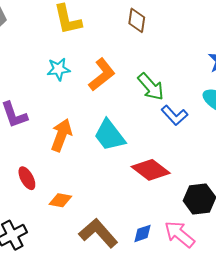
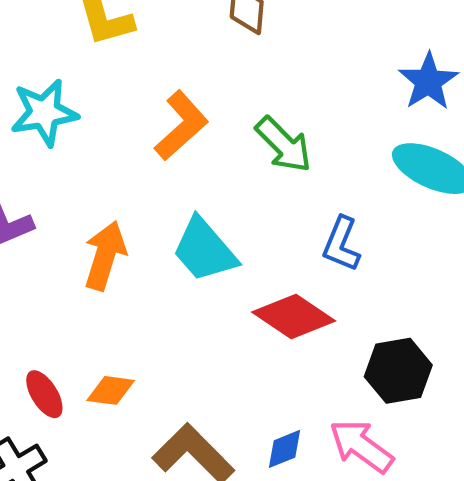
cyan star: (58, 69) -> (44, 113), moved, size x1.4
blue L-shape: (174, 115) -> (341, 244), moved, turned 68
red ellipse: (27, 178) -> (44, 394), moved

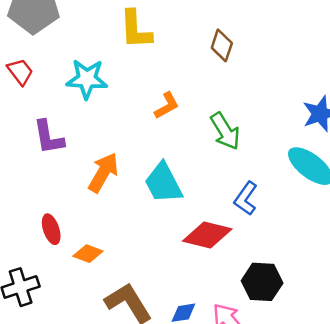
orange L-shape: (181, 126) -> (167, 106), size x0.7
red diamond: (294, 316) -> (207, 235), turned -33
red ellipse: (44, 394) -> (51, 229), moved

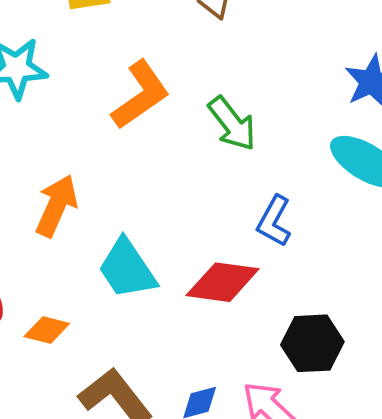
orange L-shape: (167, 106) -> (140, 95), size x1.6
cyan trapezoid: (163, 183) -> (127, 269), moved

